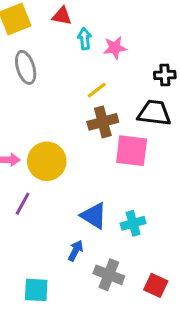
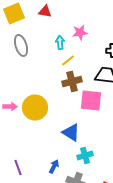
cyan arrow: (85, 39) -> (60, 42), moved
purple line: (23, 204) -> (18, 168), moved, turned -49
blue triangle: (94, 216) -> (71, 132), moved
cyan cross: (133, 223) -> (85, 156), moved

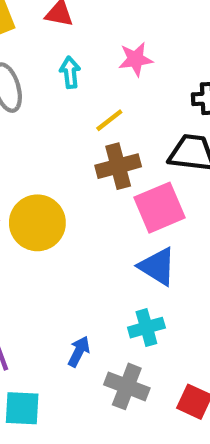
cyan arrow: (60, 42) -> (70, 72), moved
pink square: (91, 100) -> (160, 208), turned -30
blue triangle: (71, 132) -> (157, 266), moved

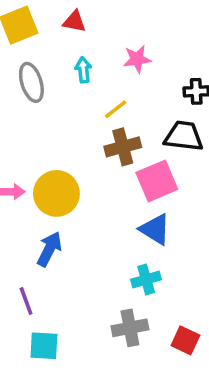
blue arrow: (79, 352) -> (49, 249), moved, size x1.4
gray cross: (127, 386) -> (130, 328), turned -32

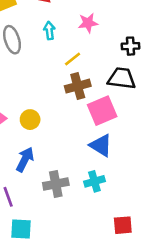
yellow circle: (56, 193) -> (30, 120), size x0.6
gray cross: (130, 328) -> (56, 184), moved
red square: (185, 340) -> (123, 225), turned -30

